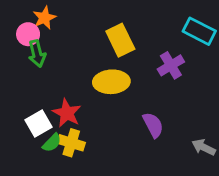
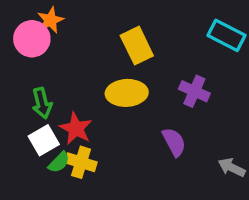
pink circle: (28, 34) -> (32, 39), size x1.4
green arrow: (37, 54) -> (42, 103), moved
purple cross: (171, 65) -> (194, 91), moved, turned -35

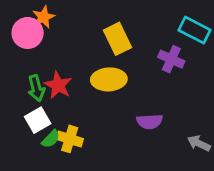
purple cross: (194, 91) -> (171, 59), moved
red star: (76, 128) -> (58, 85), moved
purple semicircle: (174, 142) -> (150, 122), turned 115

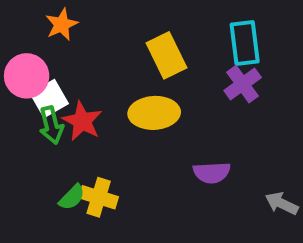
cyan rectangle: (195, 30) -> (245, 43), moved, turned 56
pink circle: (28, 33) -> (27, 76), moved
purple cross: (171, 59) -> (243, 84), turned 30
white square: (38, 120) -> (49, 99), moved

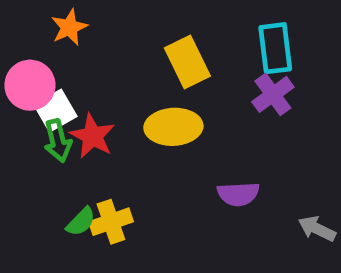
yellow cross: (99, 197) -> (111, 222), turned -36

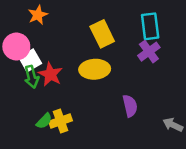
purple semicircle: (238, 194) -> (130, 106), turned -100

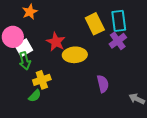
yellow rectangle: (102, 34) -> (95, 24), moved
red star: (50, 74) -> (56, 42), moved
yellow cross: (61, 121) -> (42, 80), moved

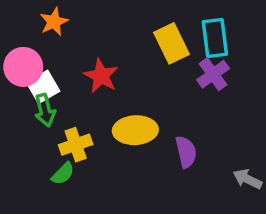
yellow ellipse: (75, 55) -> (135, 130), moved

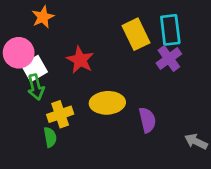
green semicircle: (63, 174) -> (50, 137), turned -54

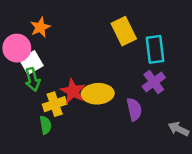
orange star: (43, 17) -> (40, 27), moved
cyan rectangle: (170, 30) -> (155, 49), moved
purple cross: (169, 58) -> (154, 82), moved
red star: (80, 60) -> (73, 91), moved

